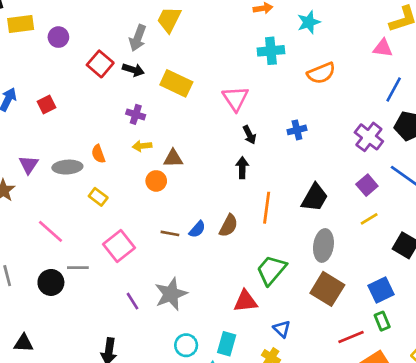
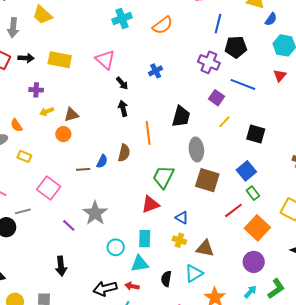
yellow trapezoid: (169, 19) -> (42, 15), turned -60
gray arrow: (138, 38) -> (13, 28), moved

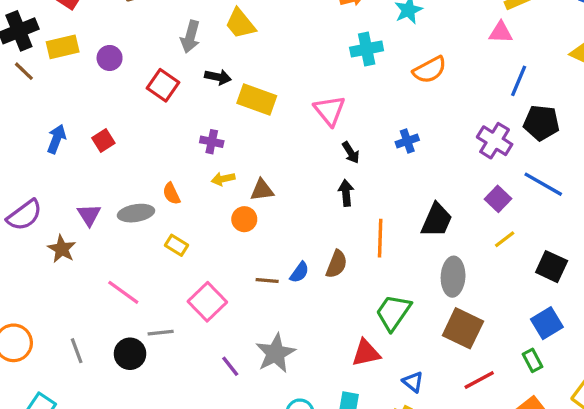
black arrow: (26, 58) -> (218, 77), moved
blue square: (246, 171) -> (547, 323), moved
red line: (233, 210) -> (479, 380), moved

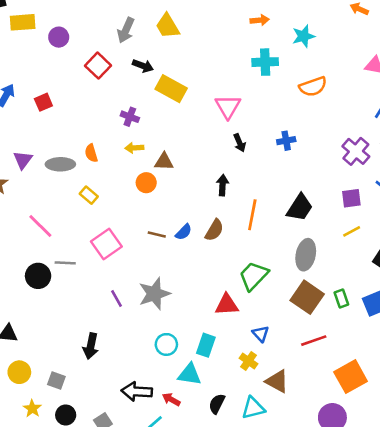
black arrow: (346, 193) -> (222, 185), moved
purple square: (498, 199) -> (351, 198), turned 30
green rectangle: (533, 360) -> (341, 299), moved

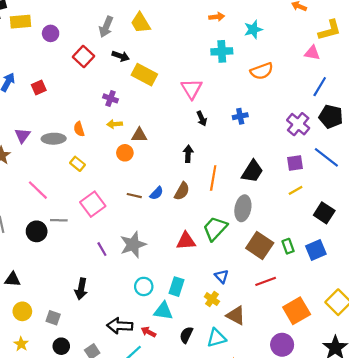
gray ellipse: (306, 255) -> (243, 208), moved
red triangle: (227, 305) -> (186, 241), moved
yellow star: (32, 409) -> (21, 344), moved

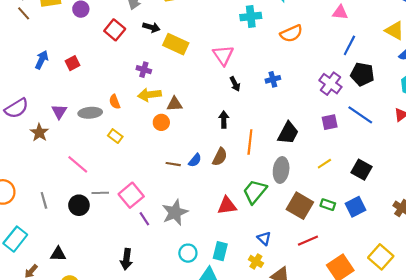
yellow arrow: (115, 124) -> (149, 95), size x1.5
yellow line: (296, 190) -> (324, 164), moved
pink square: (93, 204) -> (131, 195), moved
green rectangle: (288, 246) -> (328, 205), turned -48

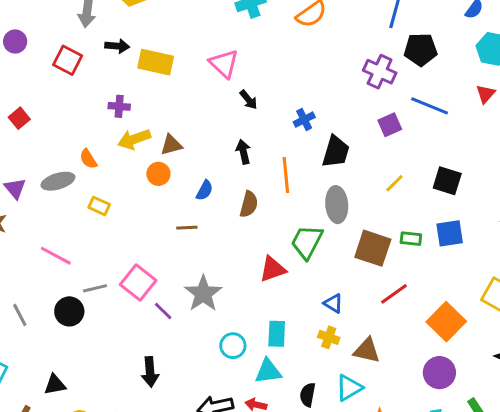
blue cross: (273, 79) -> (304, 120), moved
blue semicircle: (195, 160) -> (205, 190), moved
blue square: (356, 207) -> (450, 233), turned 30

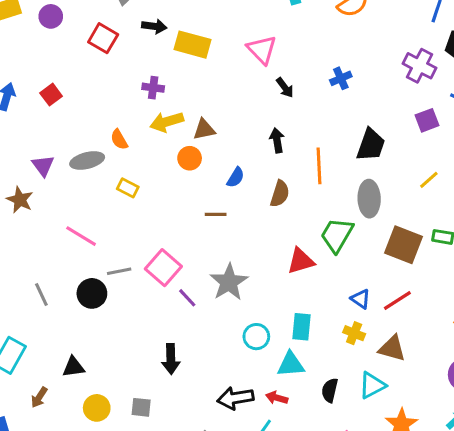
blue cross: (304, 120) -> (341, 78), moved
red line: (394, 294) -> (397, 300), moved

